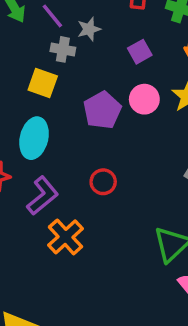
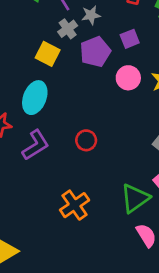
gray cross: (63, 49) -> (68, 29), turned 36
purple pentagon: (102, 110) -> (95, 52), moved
orange cross: (65, 237) -> (75, 205), moved

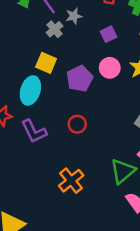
purple pentagon: (95, 52) -> (80, 79), moved
yellow square: (48, 54) -> (46, 63), moved
purple L-shape: (36, 145) -> (34, 131), turned 100

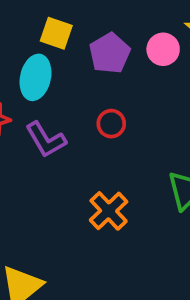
pink circle: (110, 68) -> (163, 49), moved

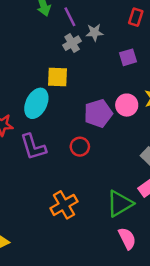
yellow square: (56, 33) -> (57, 77), turned -30
purple pentagon: (110, 53) -> (98, 113), moved

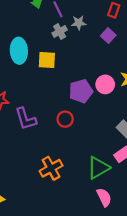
purple square: (128, 57) -> (108, 36), moved, turned -32
cyan ellipse: (36, 103) -> (19, 51), moved, turned -30

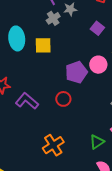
purple square: (108, 36) -> (97, 28), moved
purple L-shape: (26, 119) -> (27, 101), turned 150
green triangle: (98, 168) -> (97, 142), size x0.7

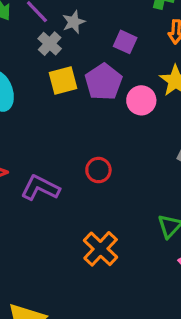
yellow square: (43, 45) -> (63, 81), moved
purple pentagon: (76, 72) -> (103, 82), moved

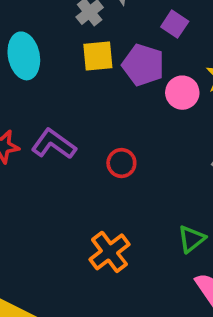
purple pentagon: (103, 82) -> (143, 65), turned -30
purple L-shape: (40, 188) -> (54, 144), moved

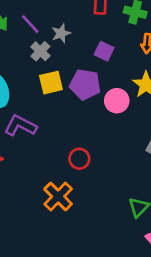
purple L-shape: (54, 144) -> (20, 126), moved
orange cross: (109, 252) -> (58, 196), moved

